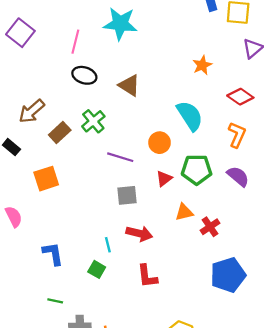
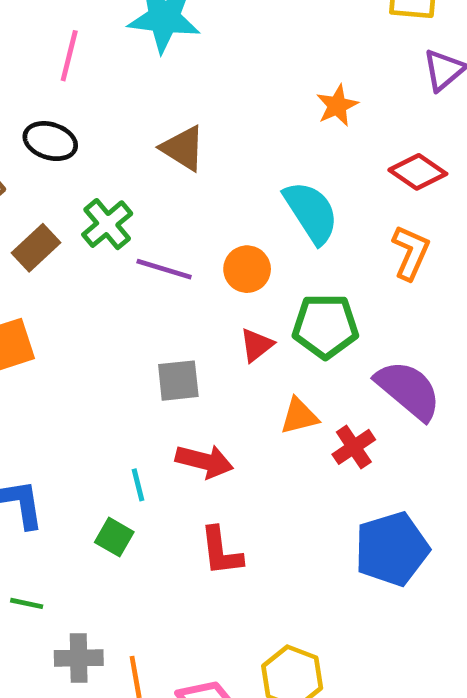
black ellipse: (84, 75) -> (50, 141), moved
purple line: (120, 157) -> (164, 269), moved
purple semicircle: (238, 176) -> (408, 390), moved, size x1.4

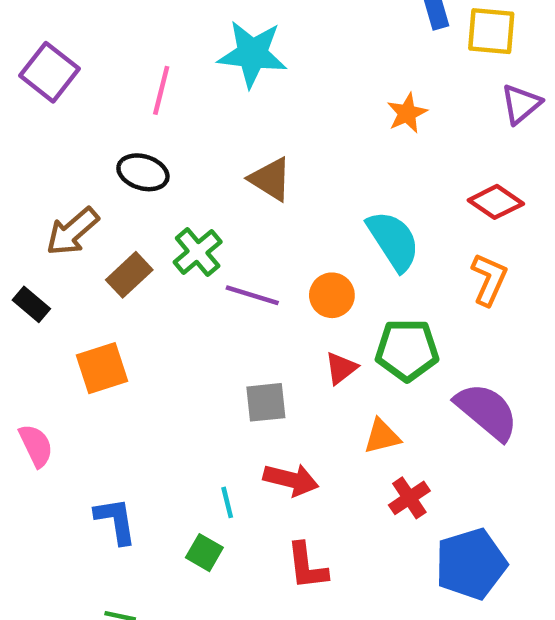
orange star: (337, 105) -> (407, 113), moved
red cross: (354, 447) -> (409, 498), moved

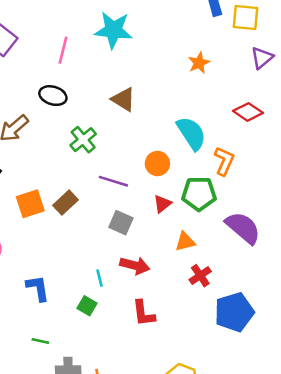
brown rectangle: (129, 275) -> (66, 203), moved
orange L-shape: (489, 279) -> (224, 161), moved
purple line: (252, 295) -> (113, 181), moved
gray square: (266, 402) -> (121, 223), turned 30

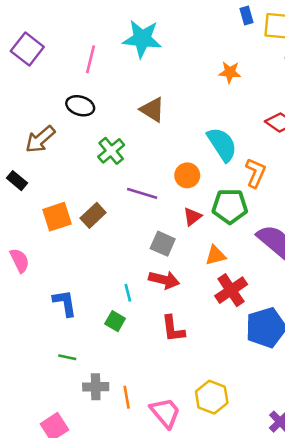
orange star: (199, 63) -> (230, 72), turned 30
gray square: (121, 223) -> (163, 244), moved
red cross: (200, 276) -> (231, 290), size x1.4

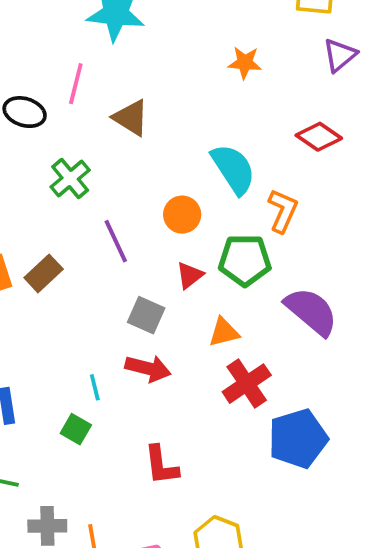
pink line: (91, 59) -> (76, 84), moved
purple line: (142, 193) -> (116, 241), turned 48
red L-shape: (173, 329) -> (161, 465), moved

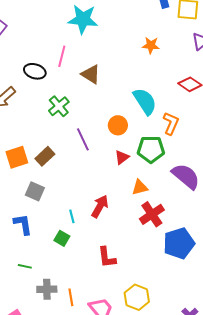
gray square: (146, 315) -> (35, 191), moved
red arrow: (148, 368) -> (100, 206), turned -75

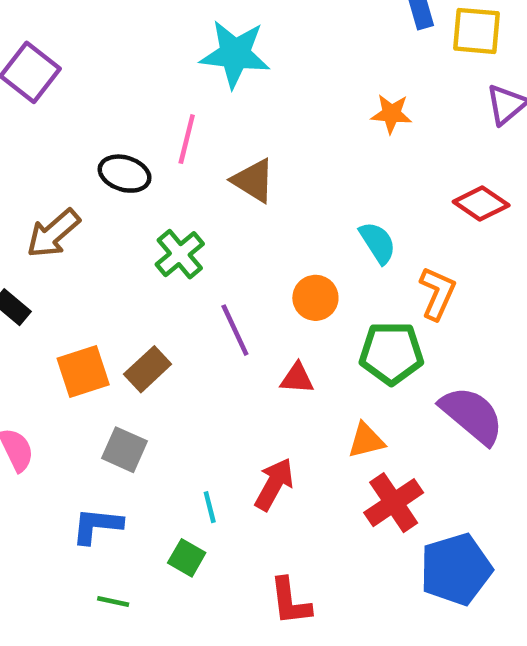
cyan semicircle: (145, 101) -> (378, 243), size x0.7
red triangle: (122, 157) -> (297, 378), moved, turned 42
blue L-shape: (23, 224) -> (97, 526), turned -75
green line: (25, 266) -> (113, 601), moved

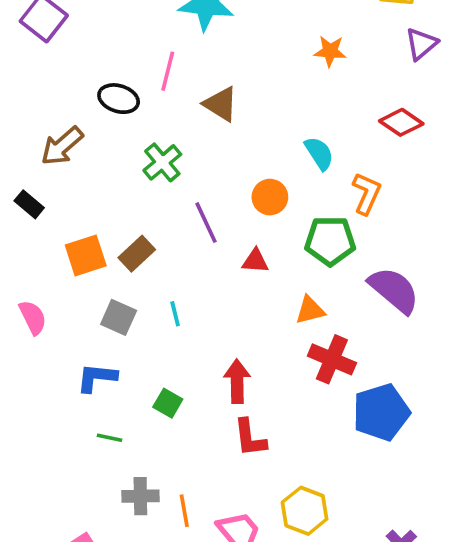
red arrow: (274, 484) -> (237, 381), moved, turned -30
red cross: (394, 503) -> (332, 359), turned -33
cyan line: (210, 507) -> (175, 314), moved

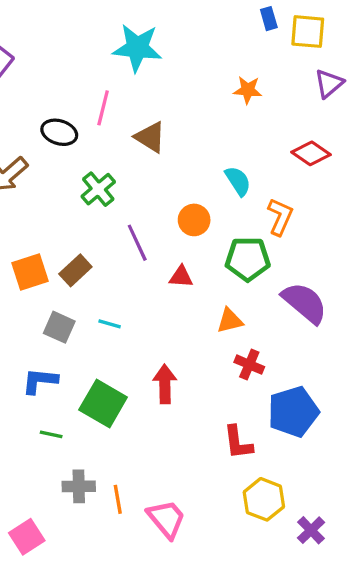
cyan line: (175, 314) -> (110, 324), turned -60
red cross: (332, 359) -> (249, 365), size x0.7
green square: (168, 403) -> (103, 404), size x1.8
red L-shape: (250, 438) -> (238, 442), moved
yellow hexagon: (305, 511) -> (264, 499), moved

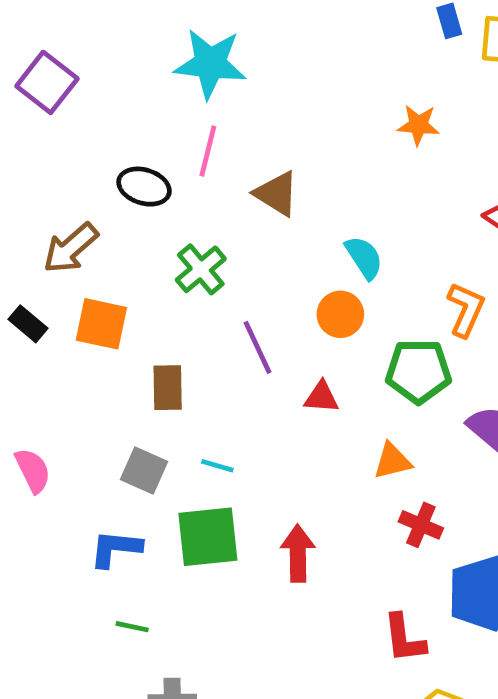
cyan star: (137, 48) -> (210, 64), moved
cyan semicircle: (238, 181) -> (364, 258), moved
brown rectangle: (75, 270) -> (168, 388), turned -48
orange square: (30, 272) -> (101, 324), moved, turned 30
green square: (103, 404) -> (208, 537), moved, turned -36

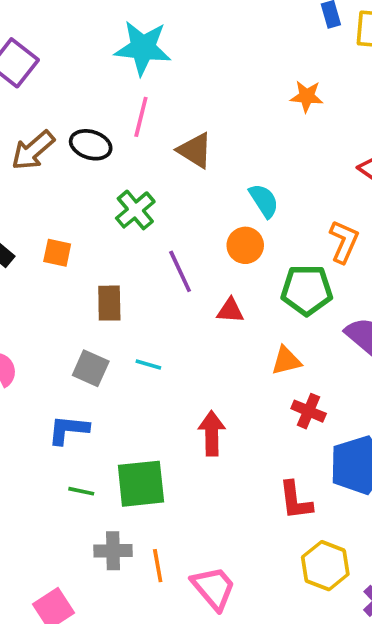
brown arrow: (71, 248) -> (33, 150), moved
orange square: (101, 324) -> (57, 253), size x0.7
green square: (208, 537) -> (141, 484), moved

